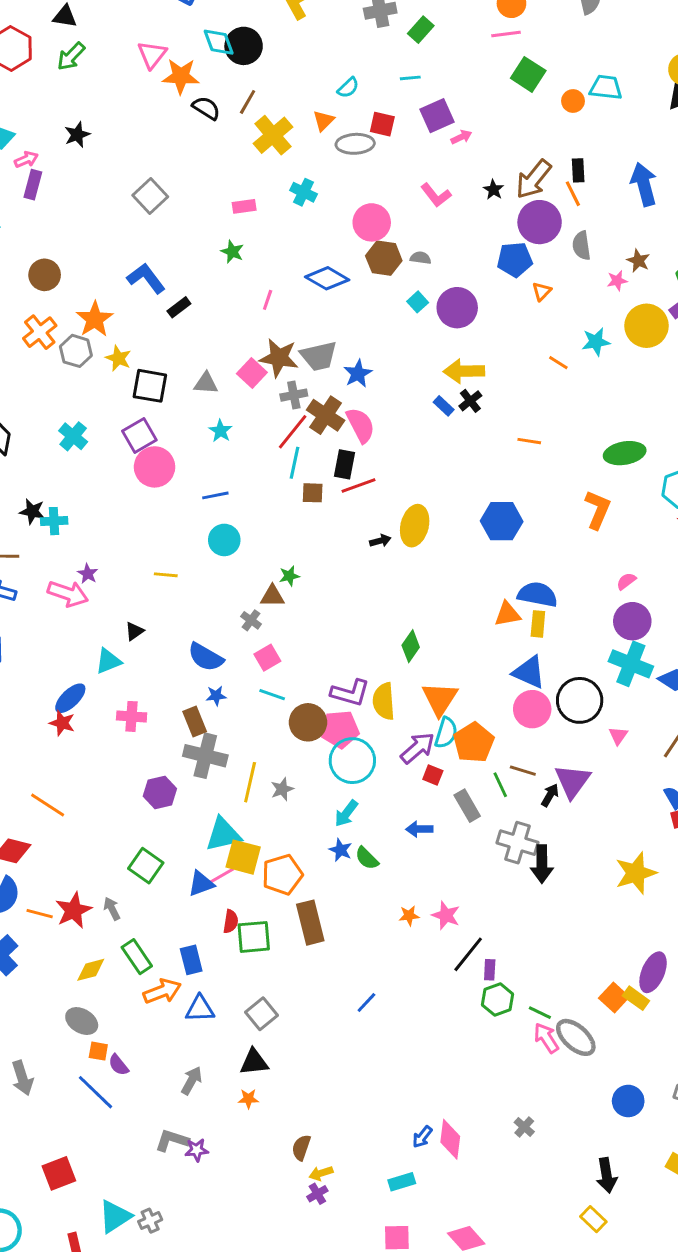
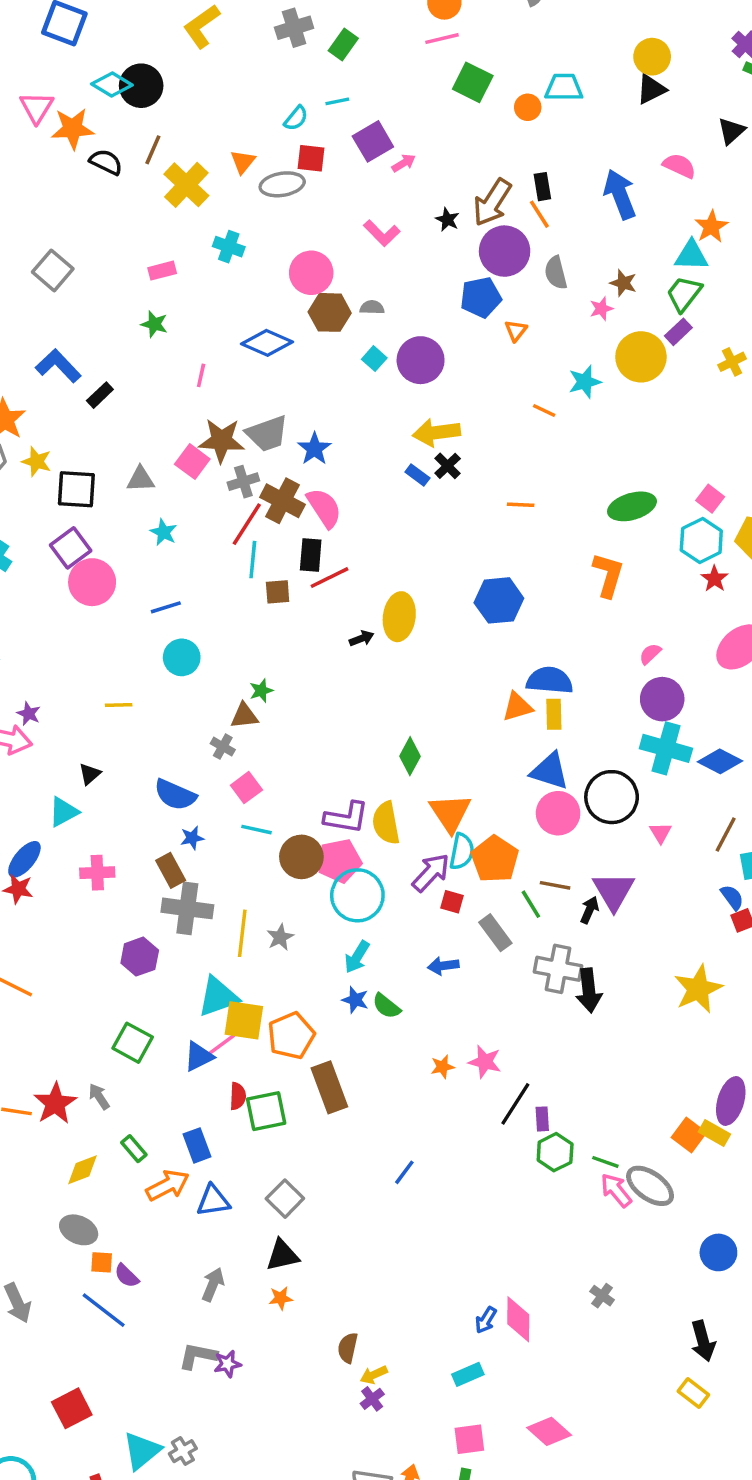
cyan diamond: (219, 42) -> (112, 85), turned -32
cyan semicircle: (348, 88) -> (296, 118), moved
green rectangle: (137, 957) -> (134, 1149), size x0.7

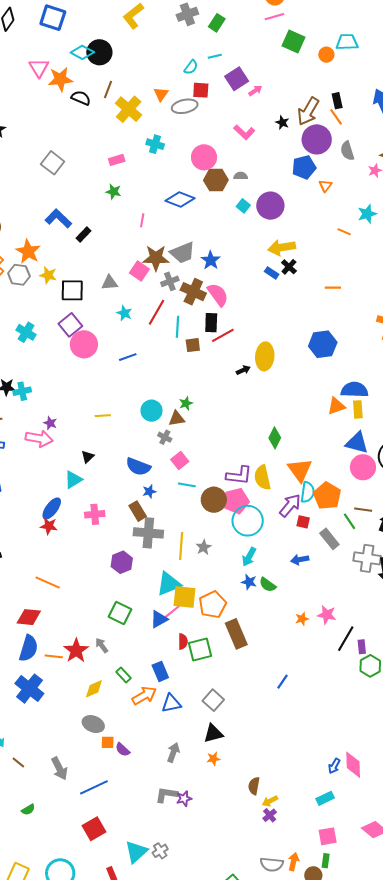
red line: (247, 524) -> (157, 312), moved
cyan circle: (182, 657) -> (151, 411), moved
blue line: (104, 1310) -> (94, 787), moved, turned -60

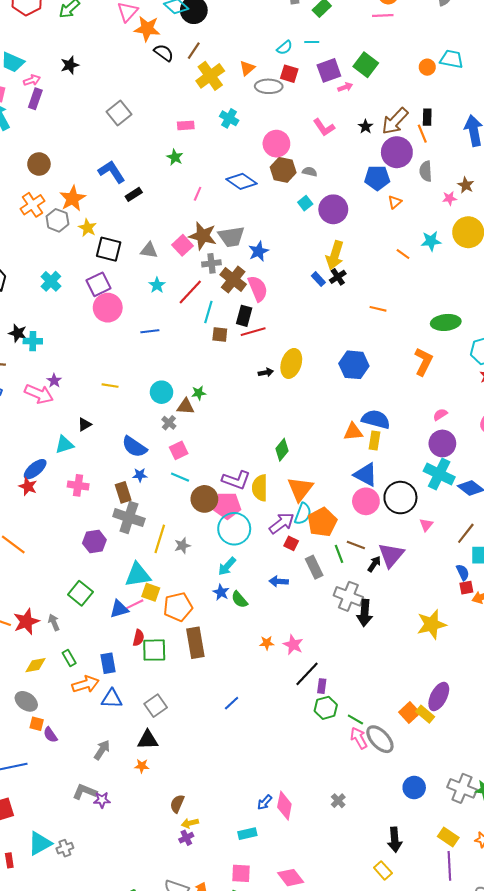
green square: (294, 42) -> (366, 65), moved
yellow arrow: (282, 248) -> (335, 255), turned -76
yellow square: (184, 597) -> (151, 592), size x0.7

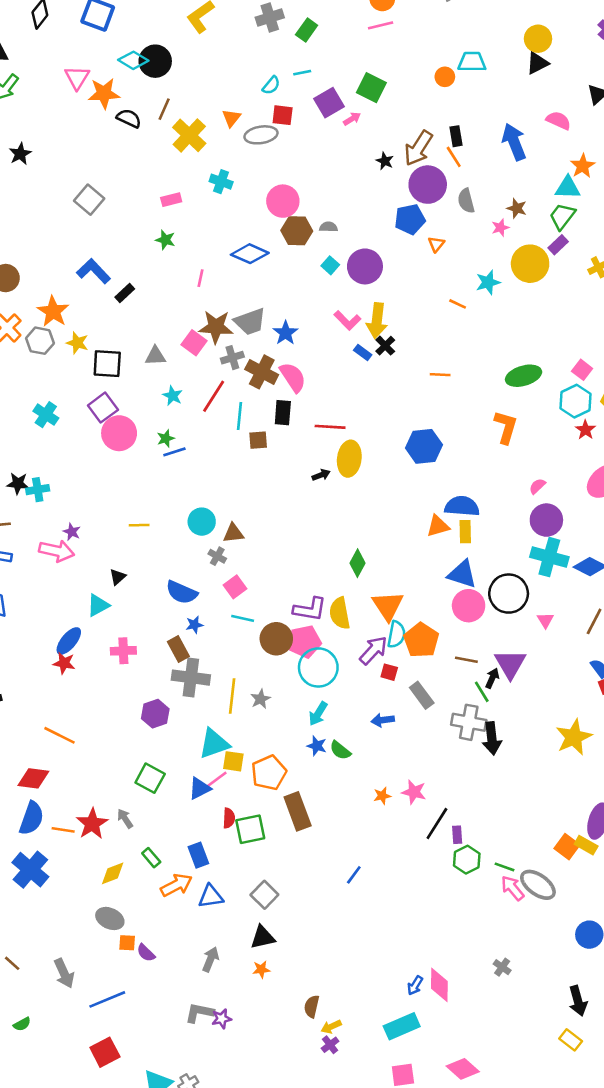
pink L-shape: (324, 127) -> (347, 320), moved
red line: (253, 332) -> (330, 427), moved, turned 30
green star: (199, 393) -> (166, 438), moved
green line: (339, 554) -> (482, 692), moved
cyan rectangle: (247, 834) -> (402, 1026), size x1.5

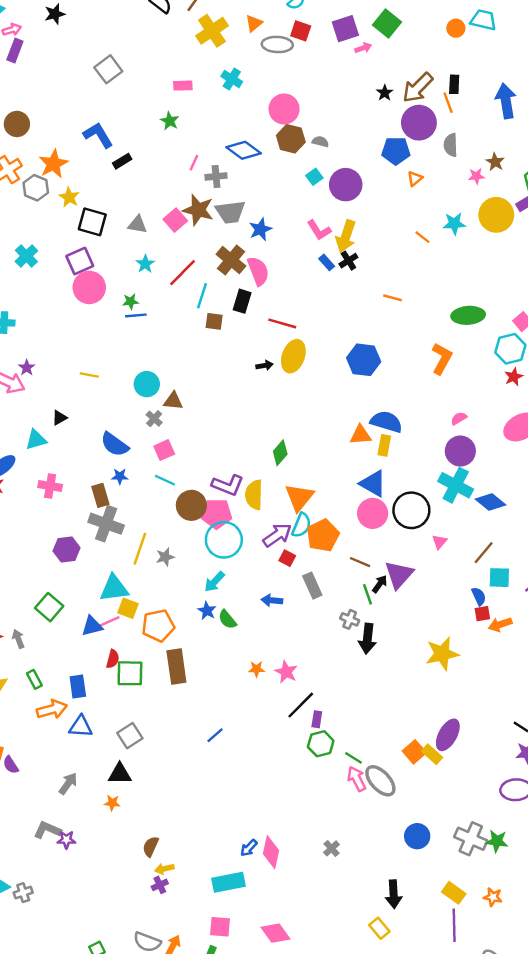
gray cross: (232, 358) -> (216, 176), moved
gray cross: (469, 722) -> (350, 619), size x0.6

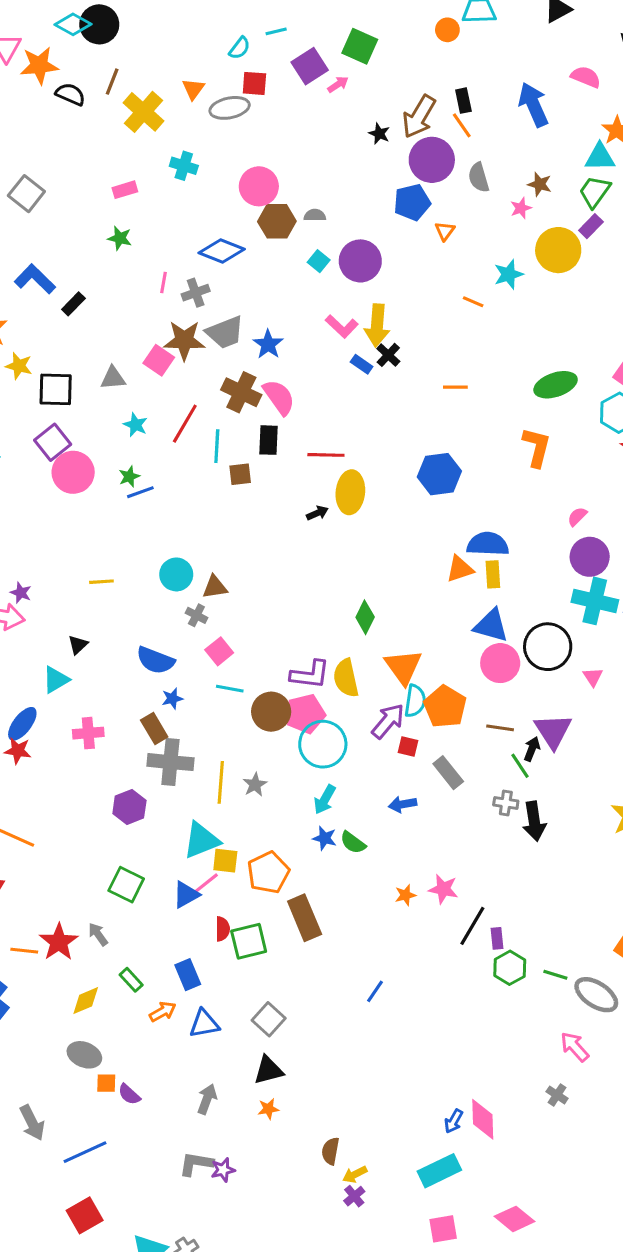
orange arrow: (52, 709) -> (163, 1012), size x0.7
pink arrow: (357, 779) -> (575, 1047), moved

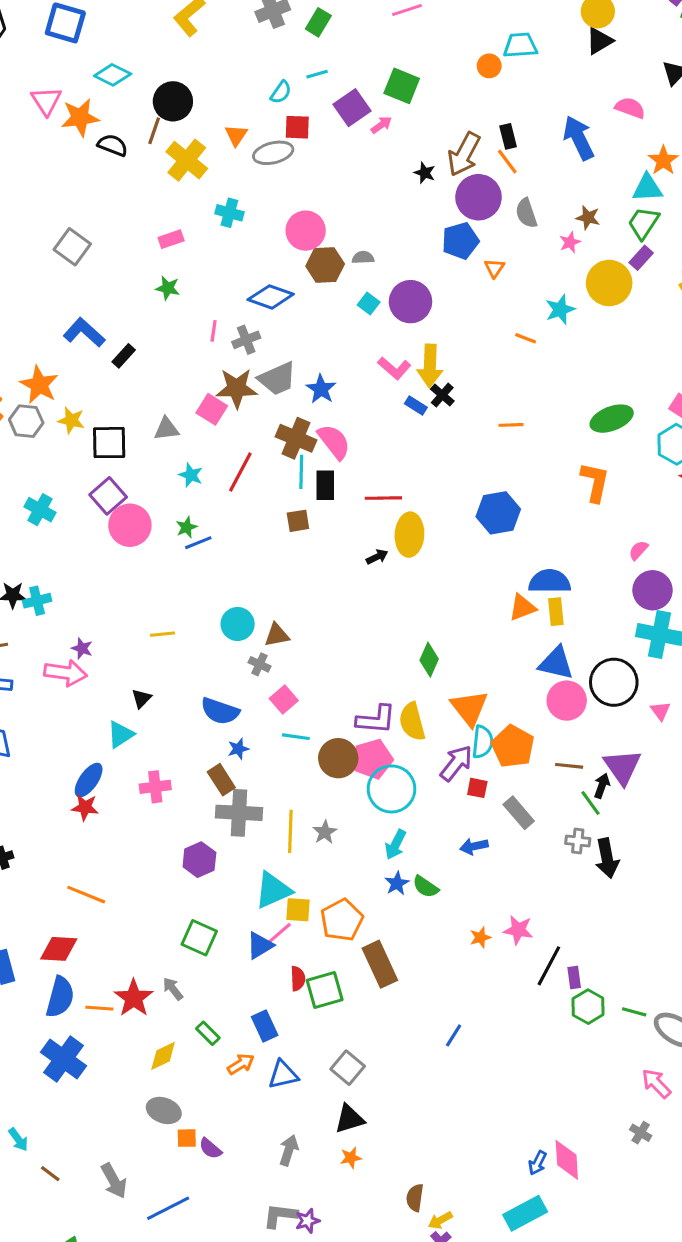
black circle: (99, 24) -> (173, 101), moved
cyan line: (217, 446) -> (301, 472), moved
blue star: (325, 838) -> (397, 883), turned 30

